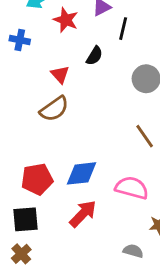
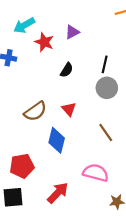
black line: (123, 29) -> (105, 64), moved
red triangle: (60, 74) -> (69, 109), moved
blue diamond: (82, 173) -> (57, 140), moved, turned -70

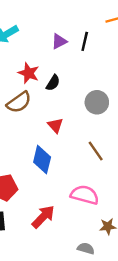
red star: (44, 42) -> (29, 73), moved
black line: (105, 64) -> (85, 41), moved
brown semicircle: (35, 111) -> (19, 102), moved

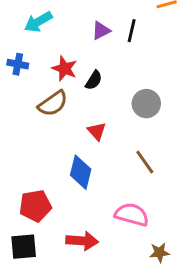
red arrow: (43, 217) -> (82, 241), turned 50

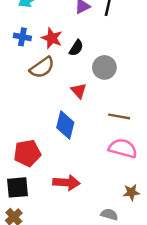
blue cross: (18, 64) -> (22, 37), moved
gray circle: (146, 104) -> (104, 67), moved
brown line: (145, 162) -> (119, 116), turned -45
pink semicircle: (132, 215) -> (123, 148), moved

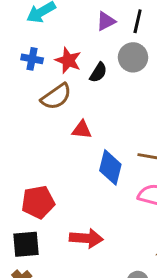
gray circle: (104, 67) -> (133, 57), moved
red triangle: (79, 91) -> (82, 130), moved, turned -42
blue diamond: (65, 125) -> (110, 167), moved

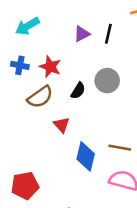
gray circle: (133, 57) -> (107, 81), moved
black semicircle: (98, 72) -> (78, 91), moved
red triangle: (82, 130) -> (62, 125), turned 42

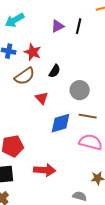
gray circle: (107, 81) -> (80, 90), moved
blue diamond: (86, 156) -> (61, 123), turned 60

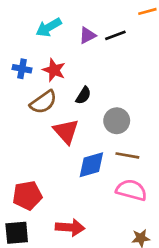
cyan arrow: (15, 20) -> (49, 27), moved
black line: (79, 26) -> (115, 35), turned 56
red triangle: (42, 98) -> (66, 131), size x1.5

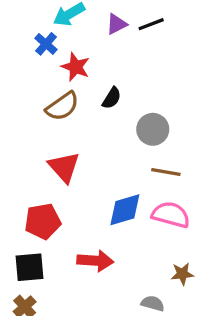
blue cross: (22, 69) -> (46, 44), moved, turned 30
red triangle: (66, 131) -> (64, 167), moved
blue diamond: (91, 165) -> (125, 210), moved

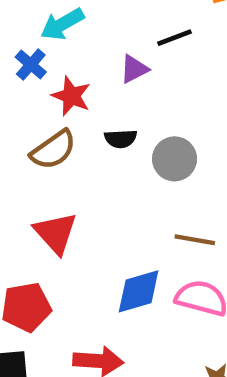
purple triangle: (117, 24) -> (134, 69), moved
black semicircle: (112, 98) -> (121, 139), turned 55
gray circle: (153, 129) -> (175, 159), moved

